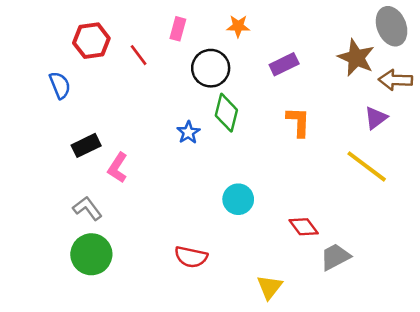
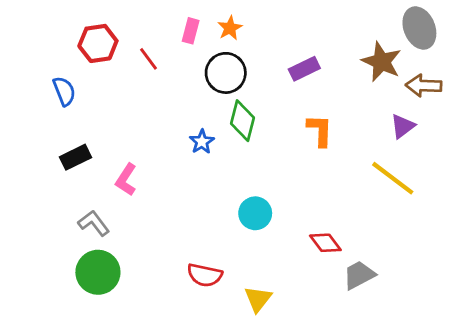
orange star: (238, 26) -> (230, 28), moved, turned -30
black rectangle: (86, 145) -> (75, 157), moved
yellow triangle: (270, 287) -> (258, 299), moved

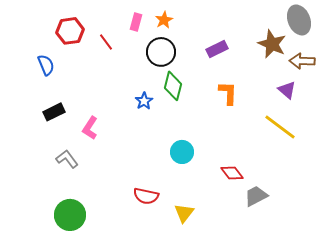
purple triangle: (403, 126) -> (287, 90), turned -42
green circle: (98, 272) -> (70, 215), moved

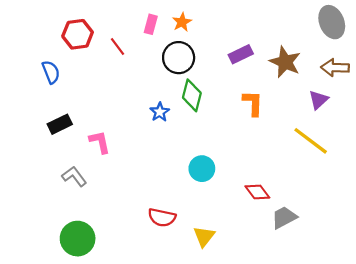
brown star: (272, 44) -> (285, 62), moved
purple triangle: (287, 90) -> (318, 100), turned 36
pink L-shape: (90, 128) -> (100, 142), turned 135

